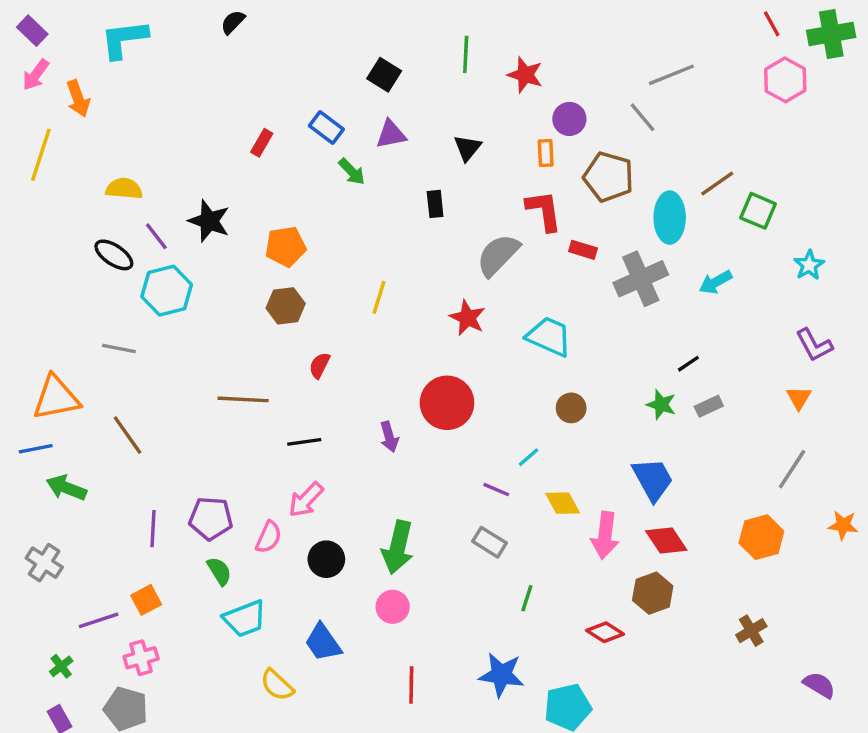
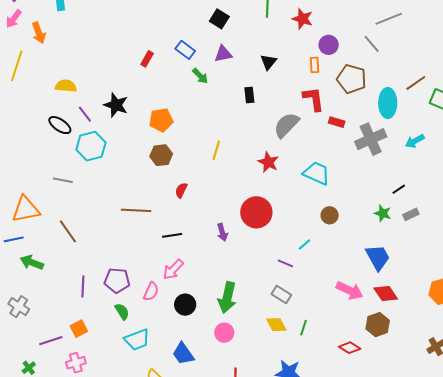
yellow diamond: (563, 503) -> (276, 325), moved
pink arrow: (605, 535) -> (350, 291), turned -72

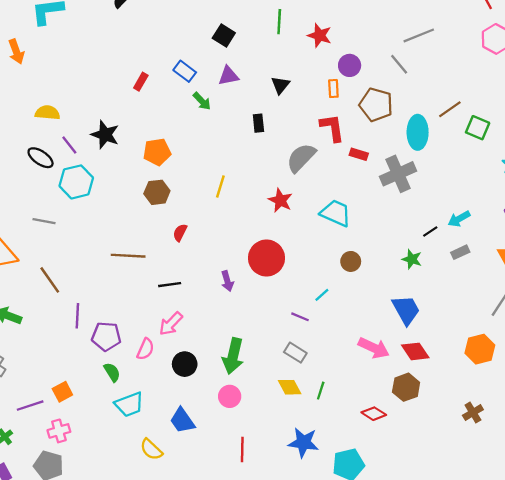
cyan arrow: (415, 141) -> (459, 219), moved
gray rectangle: (411, 214) -> (460, 252), moved
purple line: (83, 287) -> (77, 316), moved

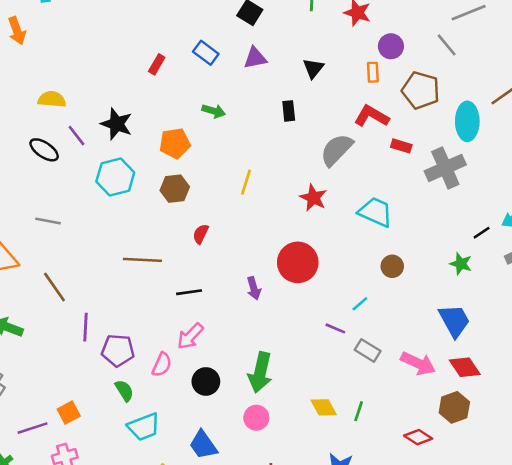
green arrow: (202, 101) -> (214, 111), moved, turned -30
red L-shape: (332, 128) -> (372, 116), turned -52
cyan hexagon: (76, 182) -> (115, 177), moved
gray rectangle: (295, 353) -> (368, 350), moved

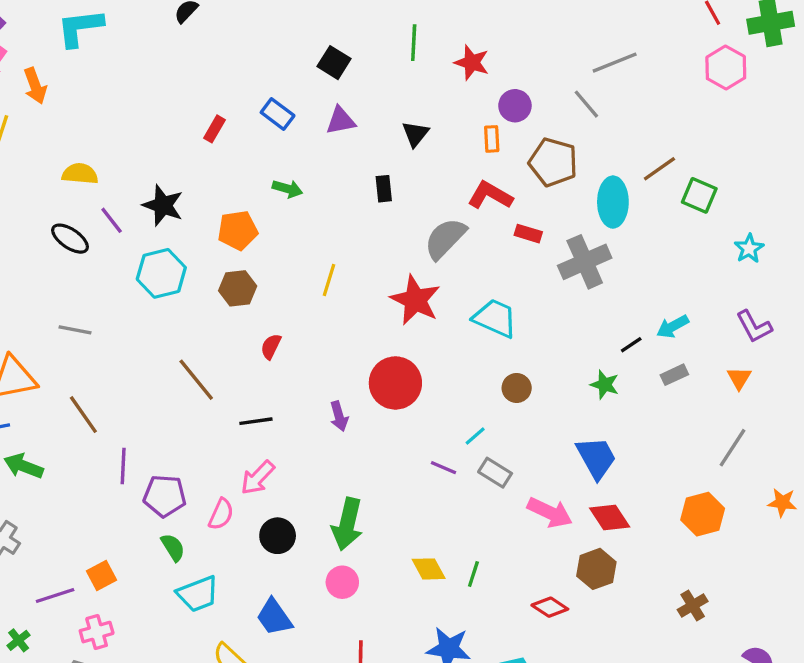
red star: (313, 198) -> (415, 300), size x1.4
brown line: (142, 260) -> (196, 380), turned 48
gray rectangle: (368, 350) -> (495, 473), moved

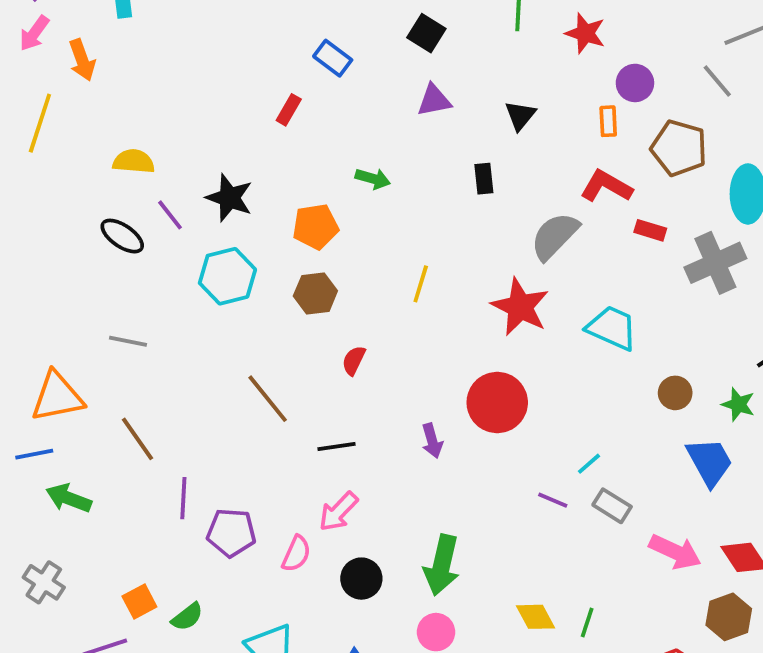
blue rectangle: (278, 114) -> (333, 58), moved
brown circle: (517, 388) -> (675, 393), moved
blue trapezoid: (596, 458) -> (710, 462), moved
green semicircle: (173, 547) -> (187, 617), moved, turned 84
orange square: (102, 576) -> (139, 601), moved

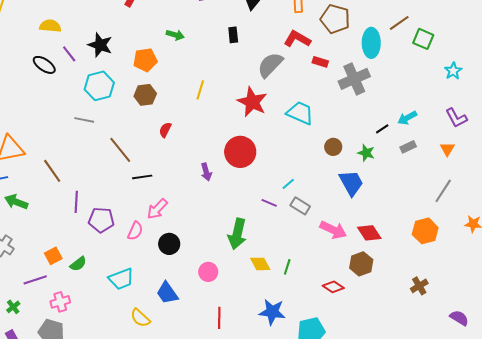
gray line: (128, 341) -> (84, 120), moved
black line: (336, 447) -> (142, 177), moved
green arrow: (442, 565) -> (237, 234), moved

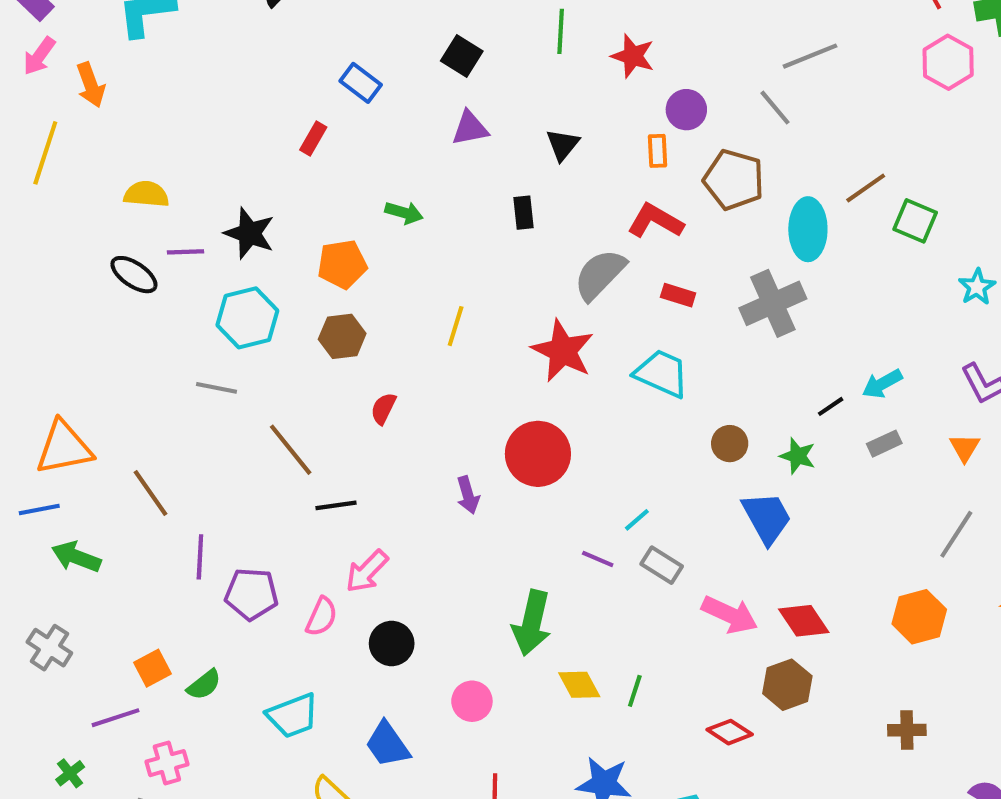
purple line: (69, 54) -> (186, 252), turned -54
red rectangle: (320, 62) -> (678, 295), moved
brown cross: (419, 286) -> (907, 730), turned 30

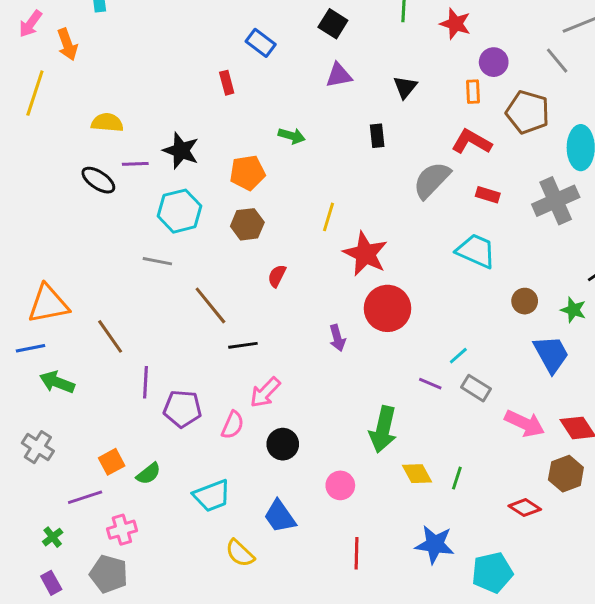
red rectangle: (313, 139) -> (227, 83), turned -45
red star: (563, 351) -> (365, 254), moved

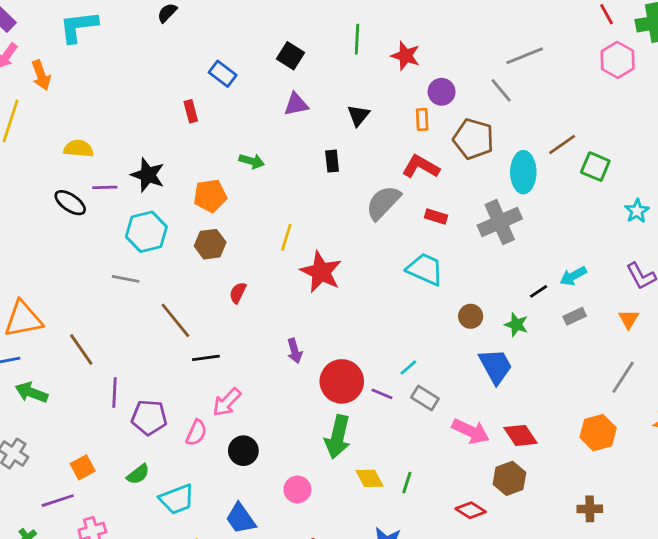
red circle: (387, 308) -> (342, 381), moved
green semicircle: (149, 474) -> (138, 474), moved

